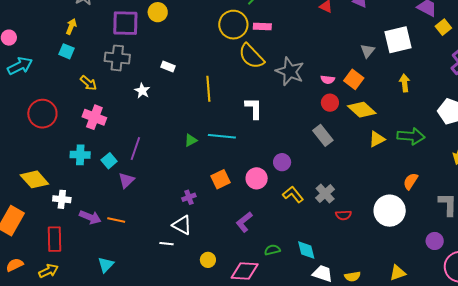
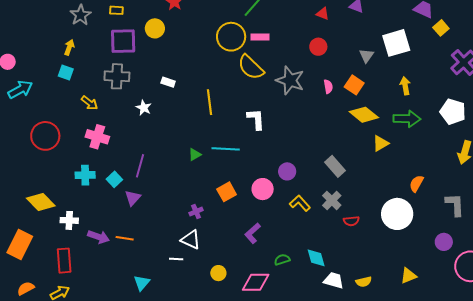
pink semicircle: (328, 80) -> (328, 87), turned -104
red circle: (330, 103) -> (318, 47), moved
gray rectangle: (323, 135) -> (335, 166), moved
green arrow: (411, 136) -> (407, 119), moved
cyan triangle: (106, 265) -> (142, 283), moved

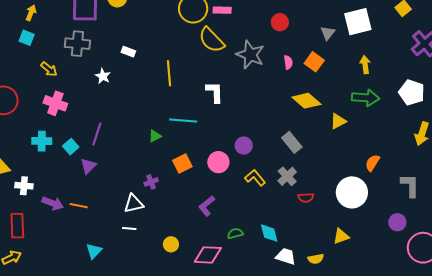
yellow diamond: (364, 115) -> (306, 101), moved
green triangle: (195, 155) -> (155, 136), moved
white triangle: (191, 240) -> (134, 204), moved, turned -40
yellow triangle: (409, 276) -> (341, 236), moved

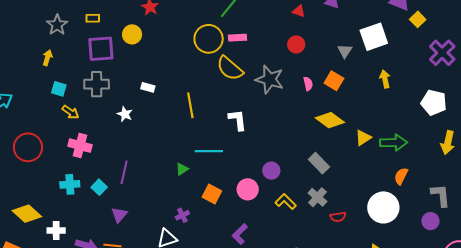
cyan square: (27, 38) -> (59, 89), moved
green arrow: (366, 98) -> (394, 143), moved
orange square: (182, 163) -> (212, 194), turned -30
purple triangle: (88, 166) -> (119, 215), moved
purple circle: (397, 222) -> (430, 221), moved

